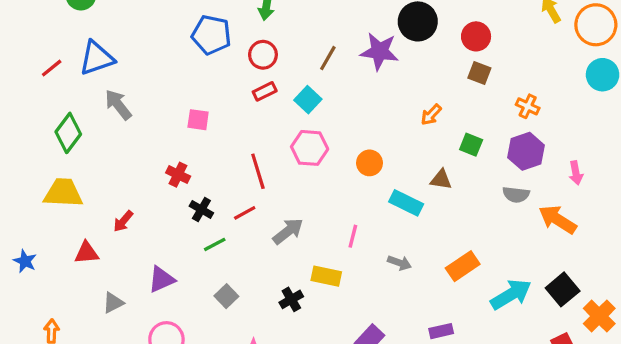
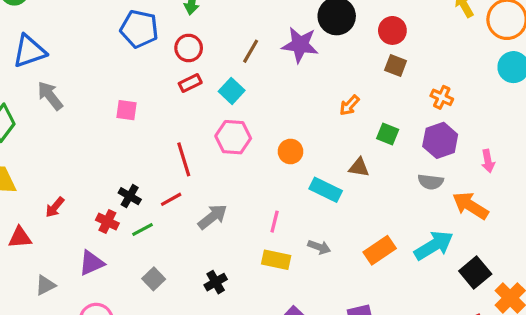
red cross: (178, 175) -> (107, 222), moved
yellow rectangle: (326, 276) -> (276, 260), moved
cyan arrow: (511, 294) -> (434, 245), moved

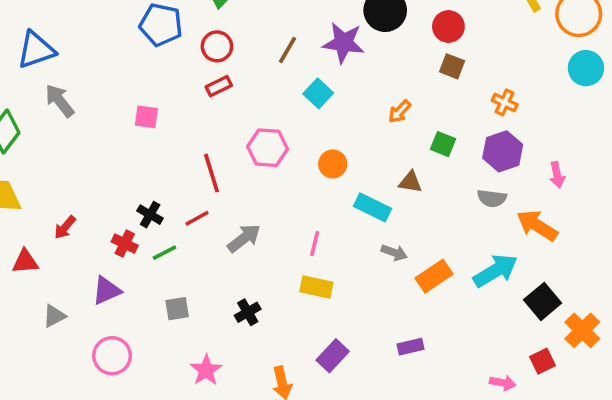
cyan square: (232, 91) -> (318, 93), moved
gray arrow: (319, 247) -> (394, 253), moved
gray square: (154, 279) -> (177, 309), turned 35

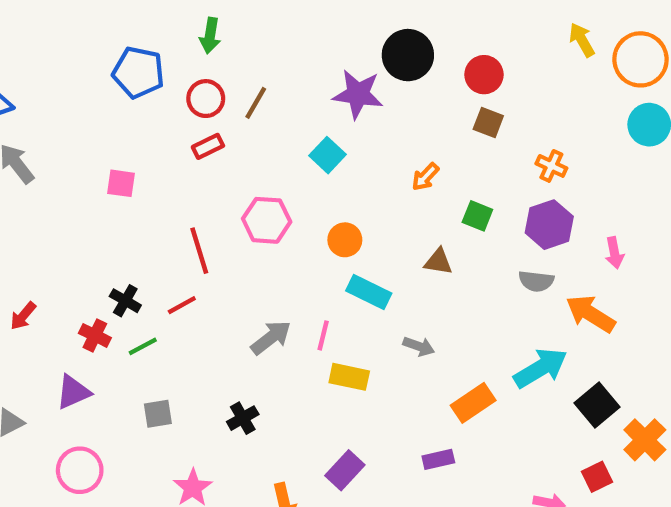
brown line: (287, 50) -> (256, 103), moved
cyan rectangle: (372, 207) -> (369, 292), moved
gray arrow: (244, 238) -> (271, 338), moved
orange rectangle: (434, 276) -> (473, 403), moved
yellow rectangle: (316, 287) -> (349, 377), moved

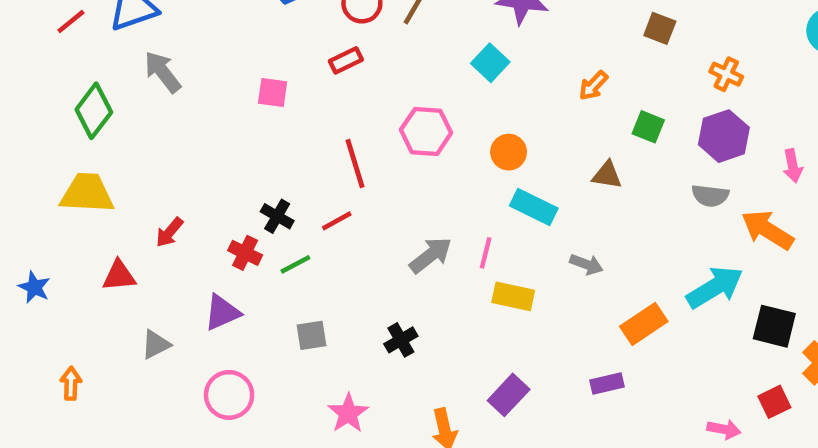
red rectangle: (208, 146) -> (346, 60), moved
black square: (597, 405) -> (774, 326), turned -36

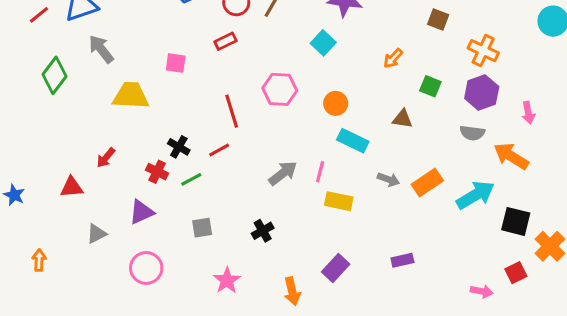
orange cross: (726, 74) -> (483, 51), size x1.4
yellow trapezoid: (87, 193) -> (131, 96), moved
orange rectangle: (644, 324) -> (427, 183), moved

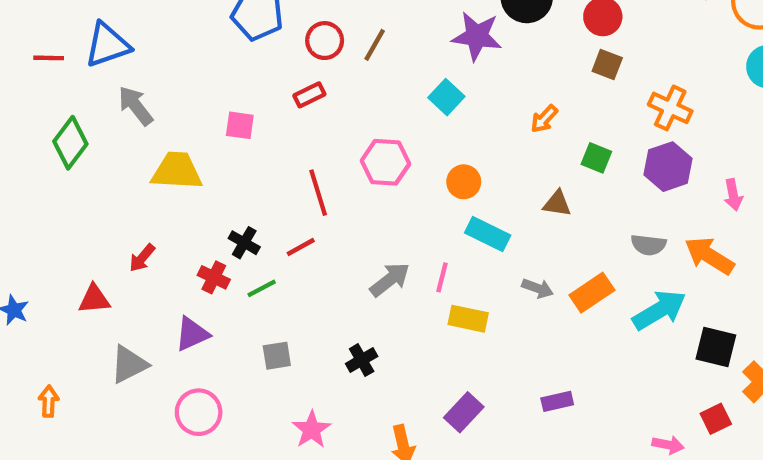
red line: (39, 15) -> (49, 58), turned 40
gray semicircle: (472, 133) -> (648, 245), moved
gray triangle: (96, 234) -> (129, 364), size x1.4

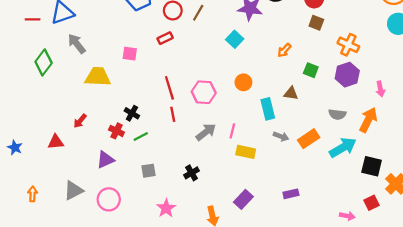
pink hexagon: (385, 162) -> (204, 92), moved
cyan rectangle: (488, 234) -> (268, 109), moved, turned 50
red line: (301, 247) -> (173, 114), moved, turned -72
orange arrow: (709, 256) -> (368, 120), turned 85
gray triangle: (129, 364) -> (73, 191), moved

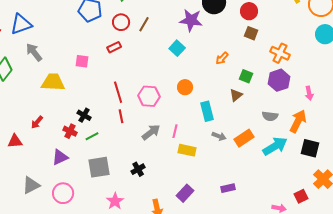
brown triangle: (291, 93) -> (236, 95), moved, turned -48
black square: (372, 166) -> (310, 148), moved
gray square: (148, 171) -> (99, 167), size x1.6

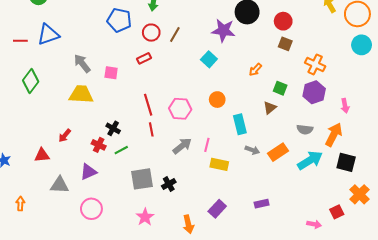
gray arrow: (34, 52) -> (82, 63), moved
gray square: (99, 167) -> (142, 179), moved
gray triangle: (31, 185) -> (60, 185), moved, turned 30

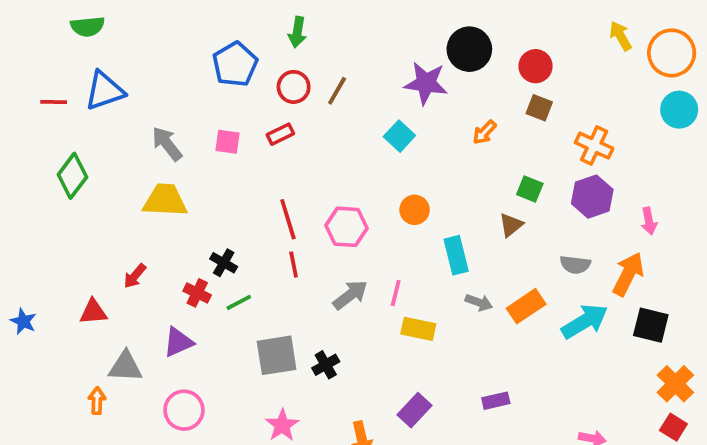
blue pentagon: (119, 20) -> (235, 64), turned 30
orange arrow: (255, 70) -> (484, 132), moved
pink square: (111, 73) -> (227, 142), moved
orange arrow: (20, 204) -> (97, 401), moved
red square: (337, 212) -> (673, 427), moved, turned -32

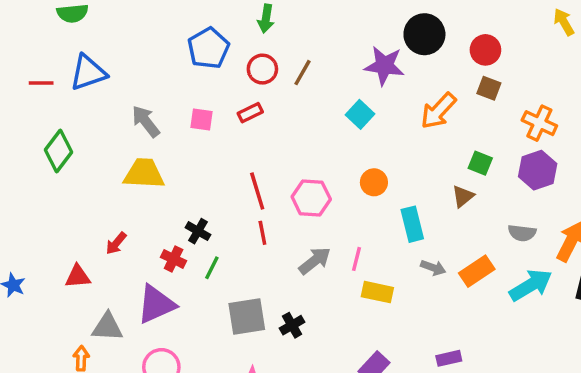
orange arrow: (484, 132) -> (438, 111), size x1.6
green line: (239, 302) -> (212, 268), turned -35
purple triangle: (178, 342) -> (156, 304), size x1.4

